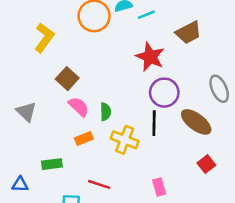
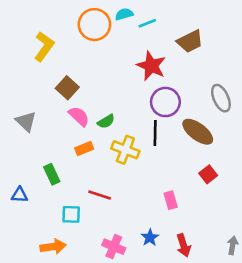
green semicircle: (106, 112) -> (106, 121), turned 60
green rectangle: (52, 164) -> (52, 174), turned 72
pink rectangle: (159, 187) -> (171, 200), moved

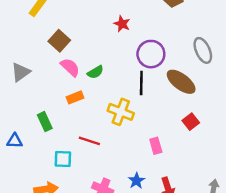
red star: (151, 66) -> (122, 24), moved, size x0.6
gray triangle: (26, 121) -> (21, 72), turned 40
yellow cross: (125, 150) -> (121, 112), moved

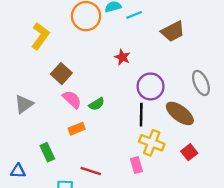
yellow cross: (121, 112) -> (152, 143), moved
pink rectangle: (156, 146) -> (136, 165), moved

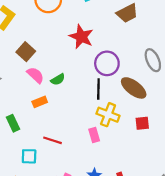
red star: (122, 57) -> (81, 37), size x1.6
red square: (189, 152) -> (142, 123), turned 32

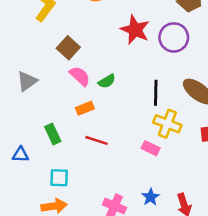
purple circle: (107, 63) -> (174, 37), moved
pink rectangle: (94, 135) -> (151, 148), turned -48
red line: (52, 140) -> (97, 140), moved
cyan square: (29, 156) -> (59, 178), moved

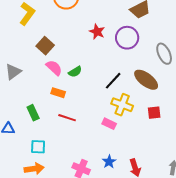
red star: (135, 30) -> (97, 32), size x0.7
black line: (156, 93) -> (113, 81), turned 42
orange rectangle: (85, 108) -> (58, 93), turned 40

